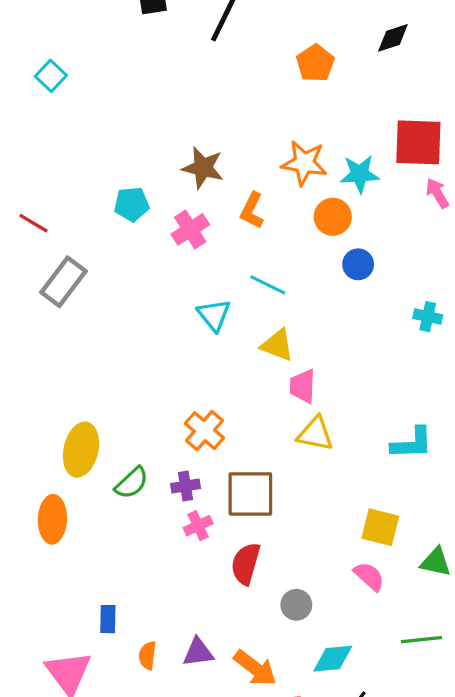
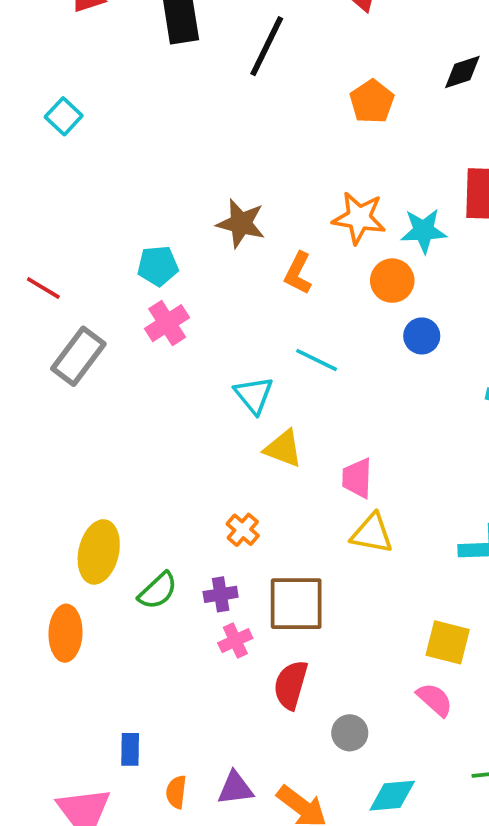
pink cross: (190, 229) -> (167, 323), moved
yellow triangle: (277, 345) -> (283, 449), moved
orange cross: (204, 431) -> (243, 530), size x0.7

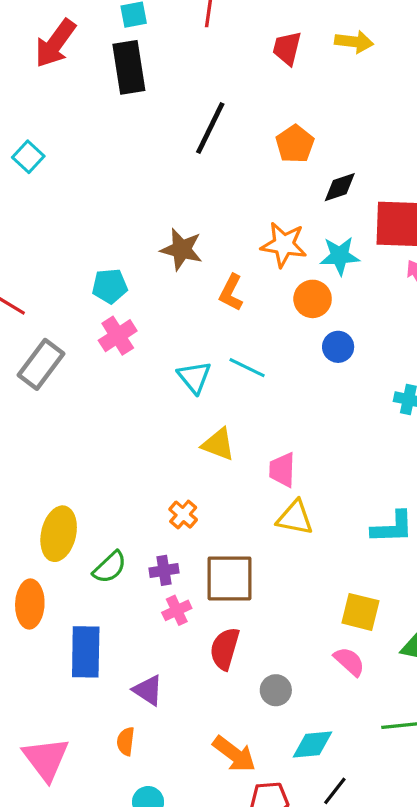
black line: (267, 46) -> (210, 128), moved
black diamond: (462, 72) -> (340, 187), moved
cyan triangle: (254, 395) -> (194, 377), moved
blue rectangle: (130, 749) -> (86, 652), moved, size x1.8
purple triangle: (235, 788) -> (148, 690), moved, turned 40

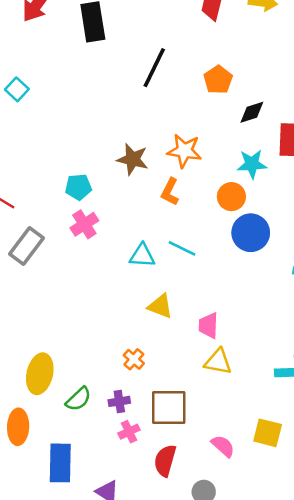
orange star: (284, 245) -> (184, 151), moved
blue circle: (338, 347) -> (251, 233), size x1.6
cyan triangle: (194, 377) -> (142, 256), turned -48
pink semicircle: (349, 661) -> (223, 446), moved

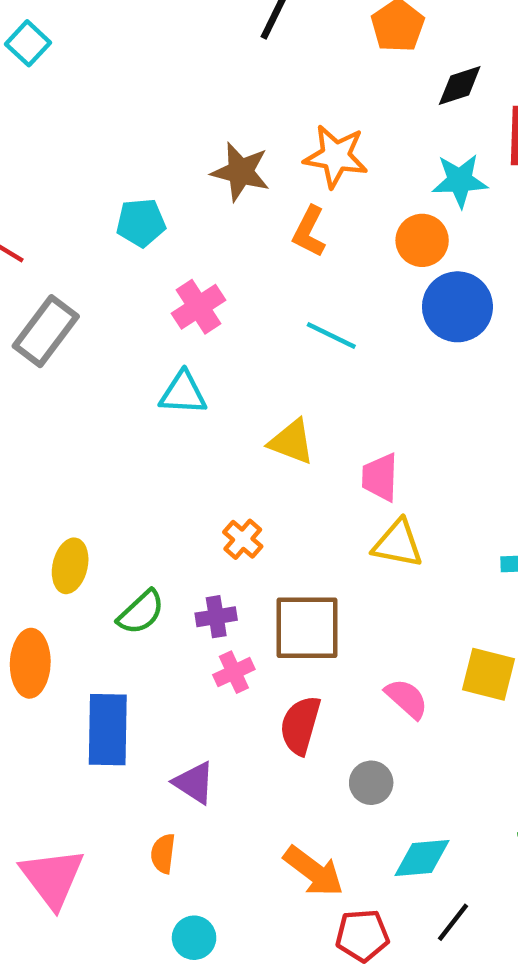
pink cross: (84, 224) -> (198, 307), moved
cyan triangle: (142, 256) -> (183, 393), moved
yellow ellipse: (40, 374) -> (70, 566), size x0.7

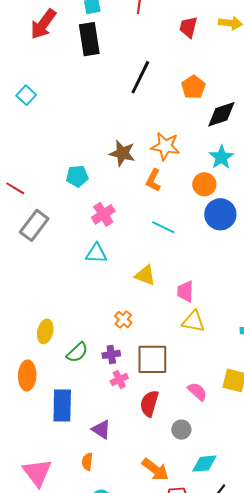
black diamond: (460, 85) -> (221, 114), size x1.4
cyan star: (460, 181) -> (221, 157), turned -30

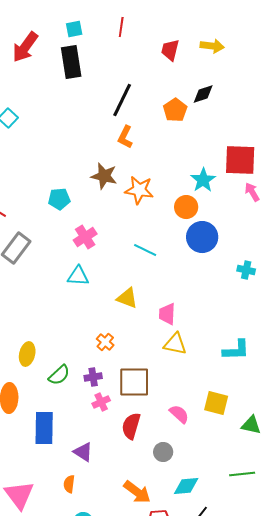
black diamond: (221, 114) -> (203, 94), moved, size x0.7
orange star: (165, 146) -> (139, 190), moved
orange L-shape: (153, 180) -> (125, 137), moved

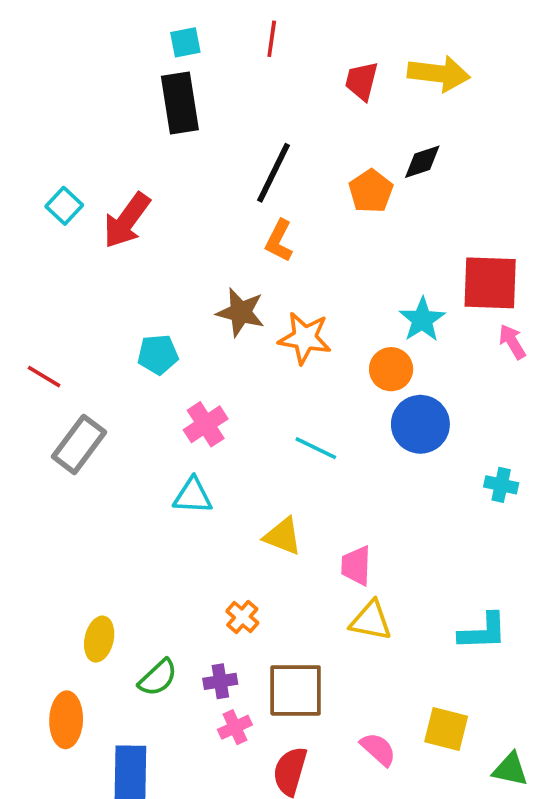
yellow arrow: (212, 46) -> (439, 74), size x1.4
red arrow: (25, 47) -> (127, 220), moved

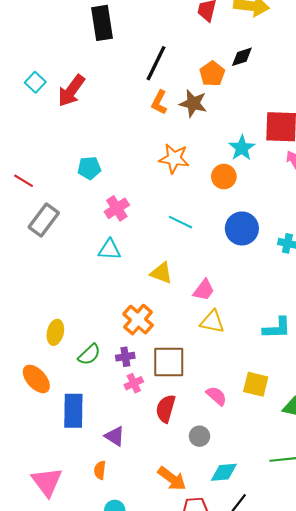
brown star: (240, 312) -> (193, 103), moved
blue circle: (420, 424) -> (242, 228), moved
pink trapezoid: (356, 566) -> (204, 290), turned -145
orange cross: (242, 617) -> (138, 320), size x1.6
orange ellipse: (66, 720) -> (36, 379), turned -44

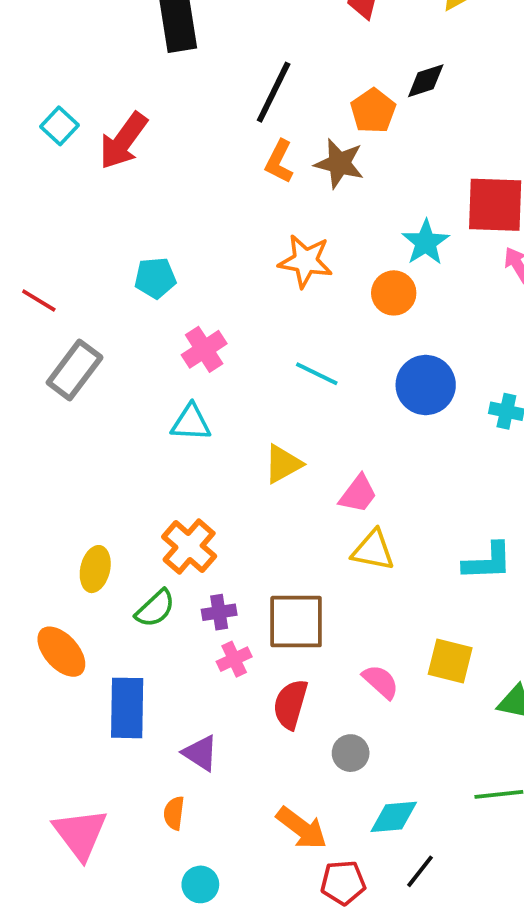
yellow triangle: (161, 273) -> (283, 464), turned -50
orange cross: (138, 320) -> (189, 546), moved

